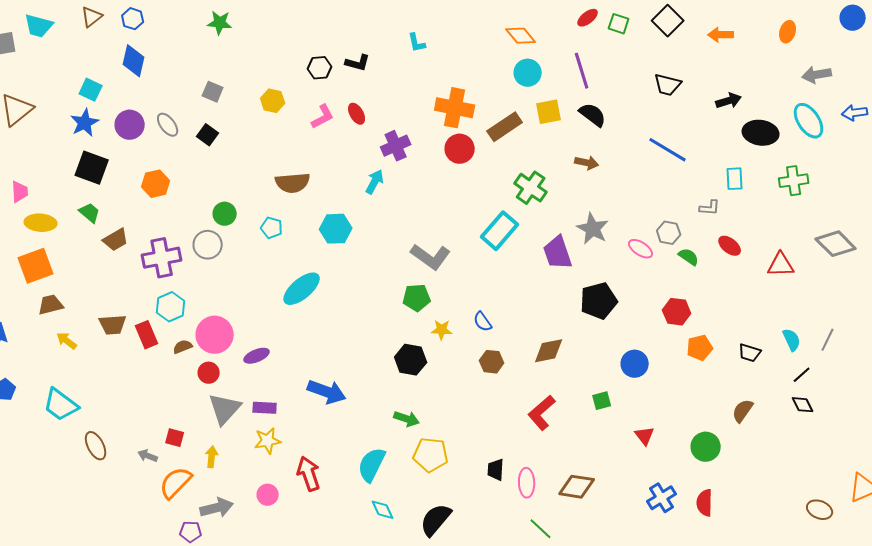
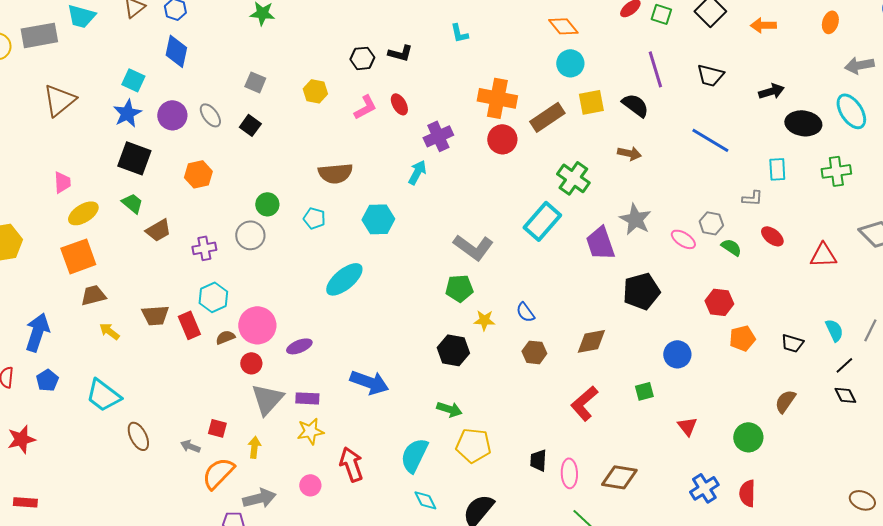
purple line: (582, 71) -> (655, 69), moved
yellow ellipse: (41, 223) -> (83, 213), turned -36
purple cross: (162, 258) -> (204, 248), size x0.6

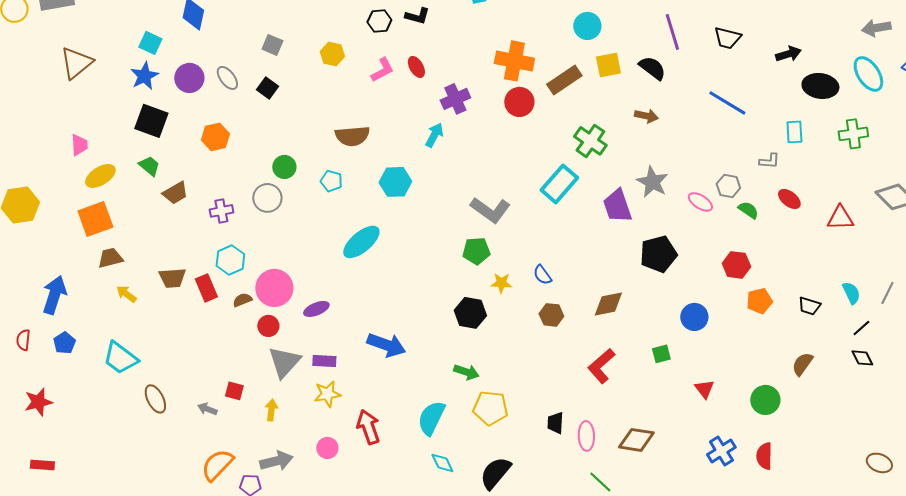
orange semicircle: (218, 473) -> (217, 465), moved

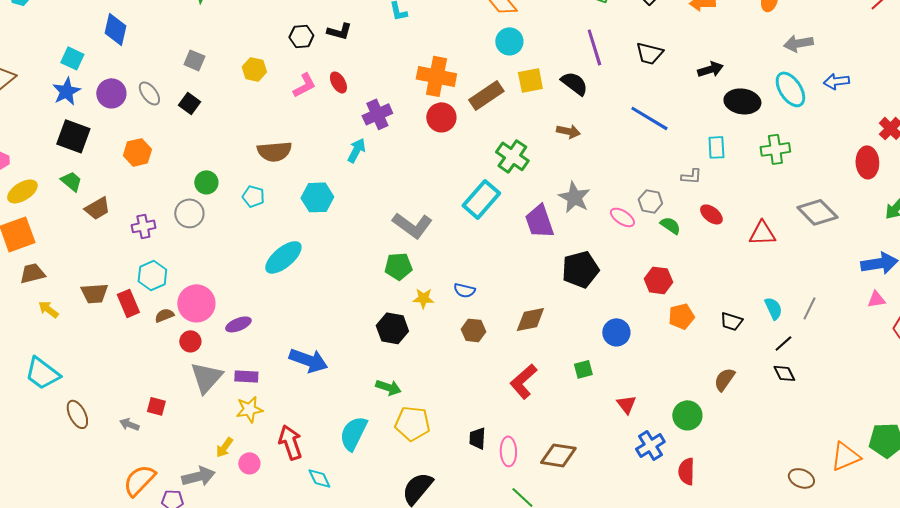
blue semicircle: (542, 275) -> (464, 290), turned -40
yellow arrow: (271, 410) -> (224, 447), moved, turned -150
blue cross: (721, 451) -> (650, 445), moved
cyan diamond: (442, 463) -> (319, 478), moved

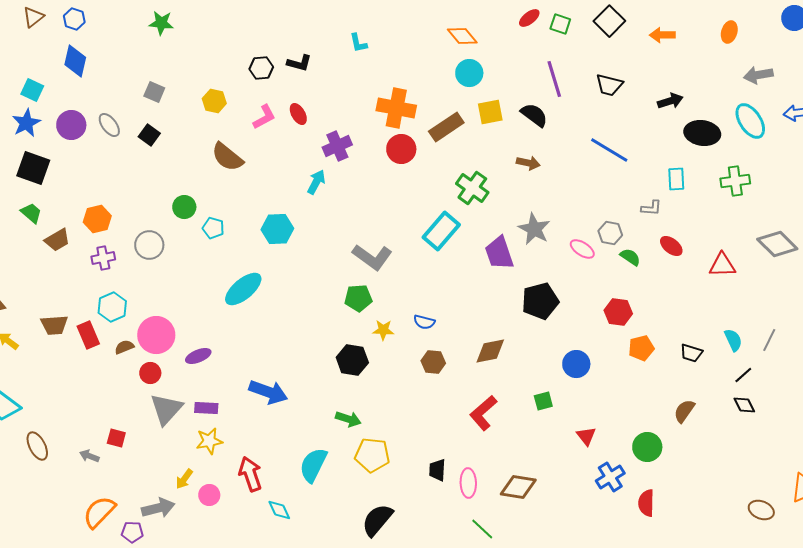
brown semicircle: (274, 151) -> (227, 157), moved, turned 44
orange hexagon: (137, 152) -> (97, 219), moved
green circle: (206, 182) -> (184, 207), moved

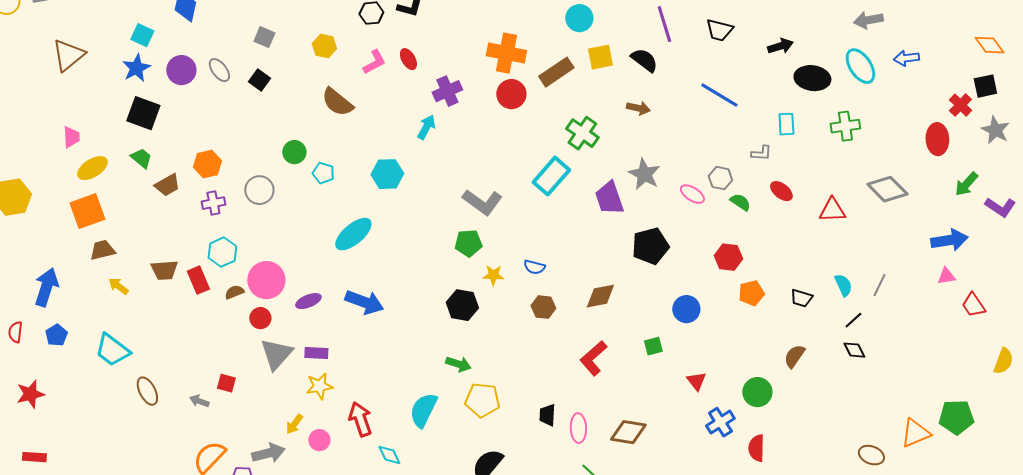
blue arrow: (268, 392) -> (364, 302), moved

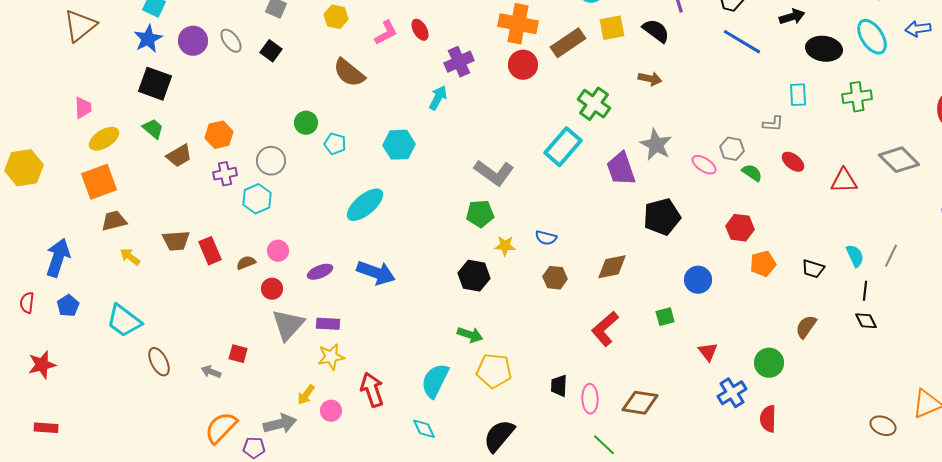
blue line: (719, 95) -> (742, 42), moved
cyan hexagon: (222, 252) -> (257, 199), moved
pink circle: (266, 280) -> (278, 251), size x0.6
black line: (853, 320) -> (865, 291), turned -42
cyan diamond: (389, 455) -> (424, 429), moved

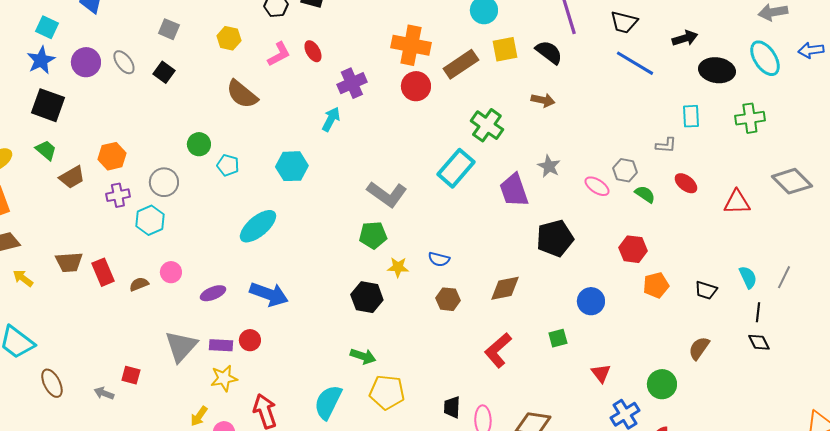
gray star: (656, 145) -> (549, 166), size x0.7
red circle: (272, 289) -> (250, 340), moved

